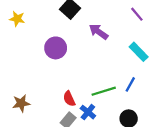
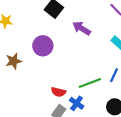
red semicircle: (69, 99) -> (58, 92), turned -48
brown star: (21, 103) -> (14, 61), moved

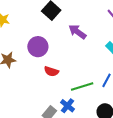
red semicircle: (58, 92) -> (51, 71), moved

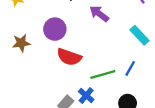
red semicircle: (51, 71) -> (69, 57), size x1.5

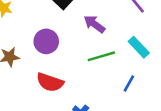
red semicircle: (69, 57) -> (50, 82), moved
green line: (103, 75) -> (101, 56), moved

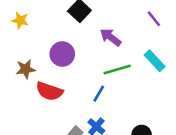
red semicircle: (50, 82) -> (49, 91), moved
blue line: (129, 84) -> (99, 94), moved

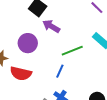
purple arrow: (111, 37) -> (51, 26), moved

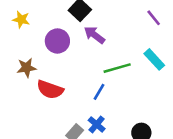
purple circle: (28, 43) -> (57, 41), moved

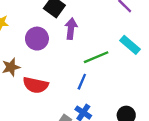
purple arrow: (94, 35) -> (71, 29), turned 66

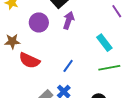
cyan rectangle: (130, 45) -> (104, 43), moved
green line: (96, 57) -> (109, 68), moved

